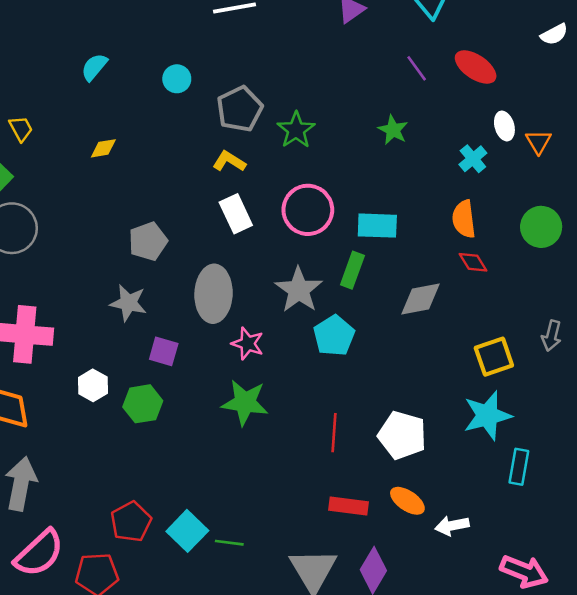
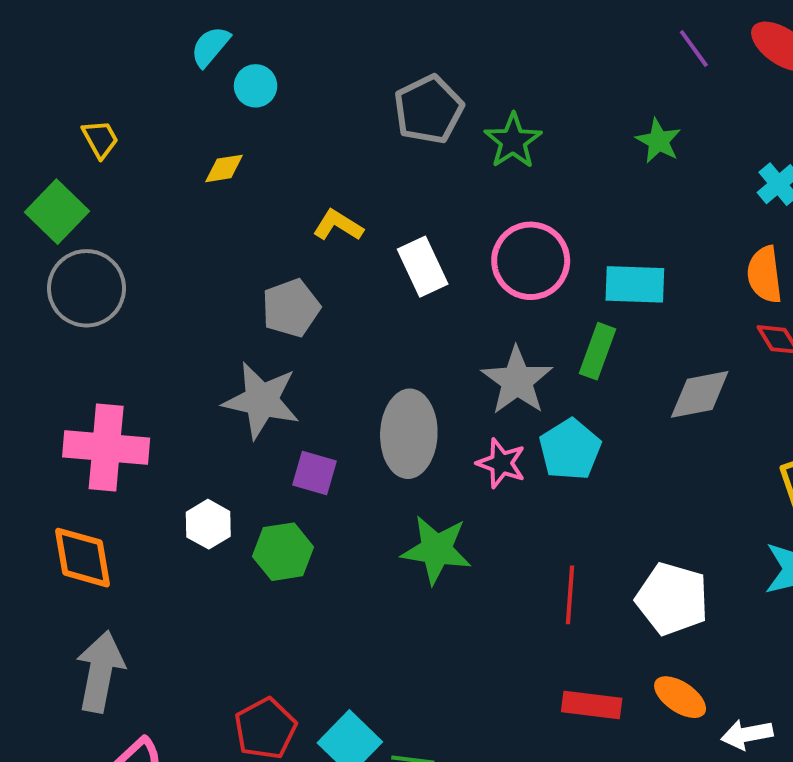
cyan circle: (177, 79) -> (256, 86), moved
yellow L-shape: (229, 161) -> (338, 225), moved
gray ellipse: (214, 294) -> (409, 434), moved
gray star: (128, 303) -> (261, 400), size x1.4
pink star: (248, 344) -> (501, 463), moved

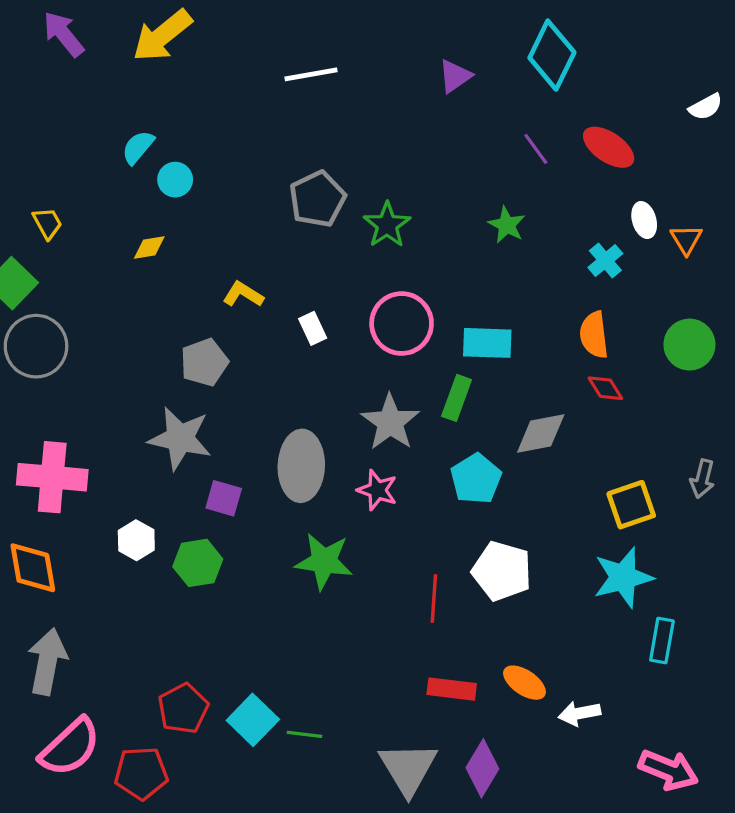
white rectangle: (423, 267) -> (313, 328), size x0.7
cyan pentagon: (570, 449) -> (476, 479), moved
white pentagon: (672, 599) -> (502, 571), moved

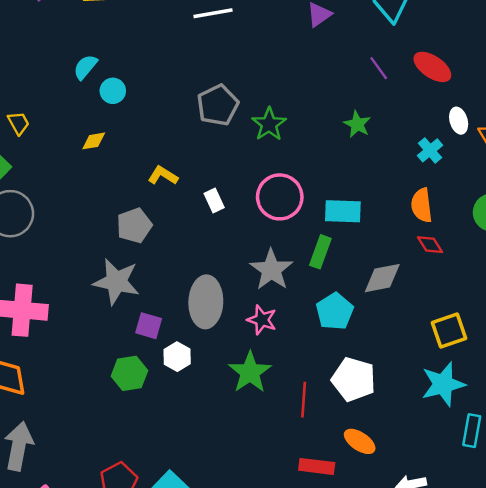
white hexagon: (136, 540) -> (177, 357), moved
green star: (324, 561) -> (250, 372), moved, turned 30
orange ellipse: (524, 683) -> (360, 441), moved

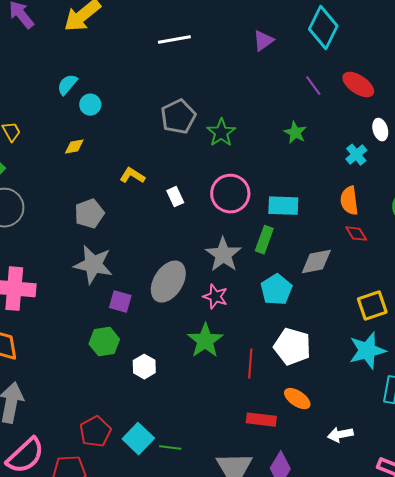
gray pentagon: (134, 226) -> (89, 214), moved
gray ellipse: (206, 302) -> (168, 282), turned 30
white hexagon: (177, 357) -> (144, 367), moved

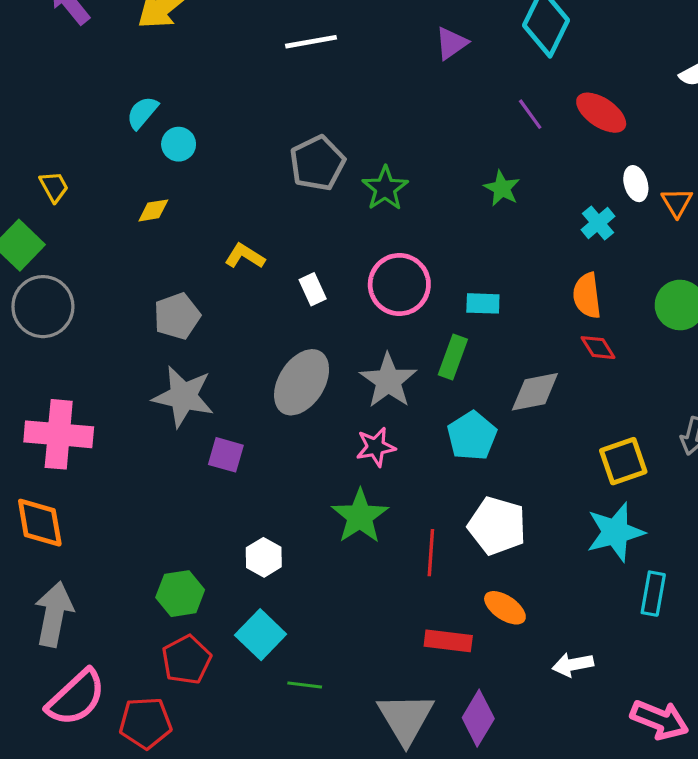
cyan rectangle: (283, 206) -> (483, 303), size x0.7
gray ellipse: (168, 282) -> (302, 382), moved
pink star: (215, 297) -> (376, 447), turned -30
green hexagon: (104, 342) -> (180, 594), moved
cyan square: (138, 439) -> (261, 635), moved

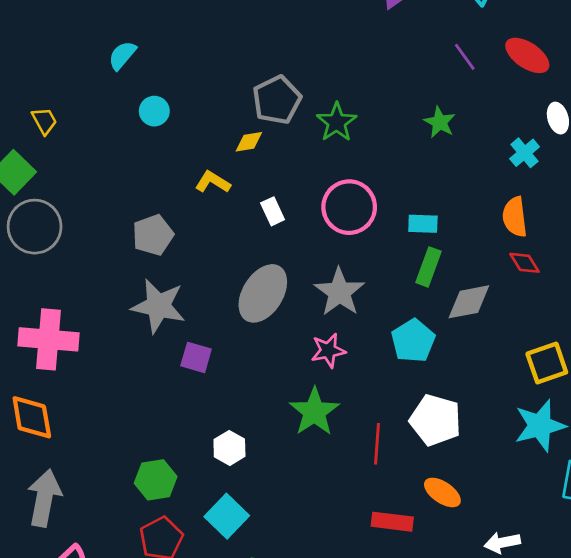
cyan circle: (179, 144) -> (154, 111), moved
yellow diamond: (153, 210) -> (249, 142), moved
green rectangle: (453, 357) -> (428, 267), moved

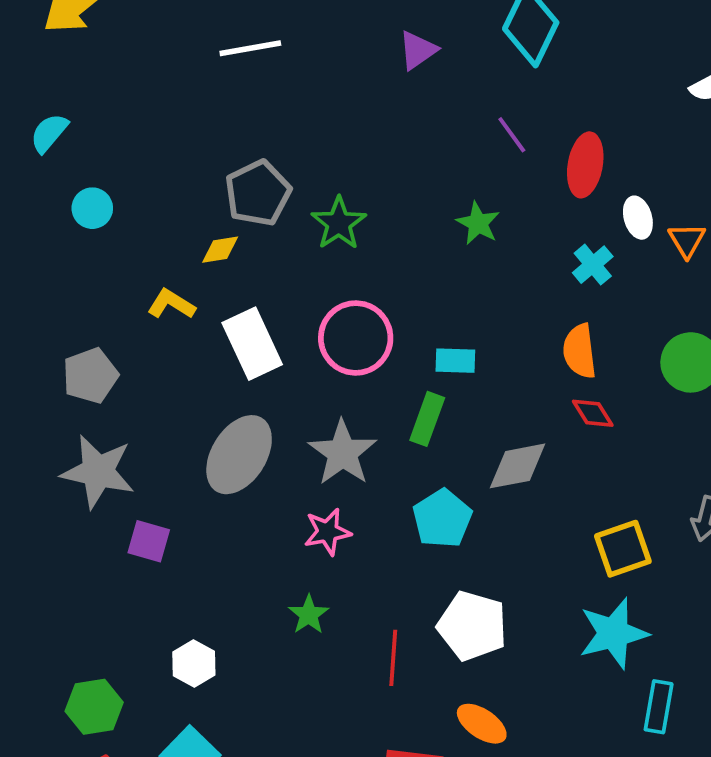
red ellipse: (527, 55) -> (585, 165), moved, turned 66
white rectangle: (273, 211) -> (252, 344), size x1.8
green rectangle: (428, 267) -> (427, 419), moved
green star: (314, 412) -> (309, 615), size x0.6

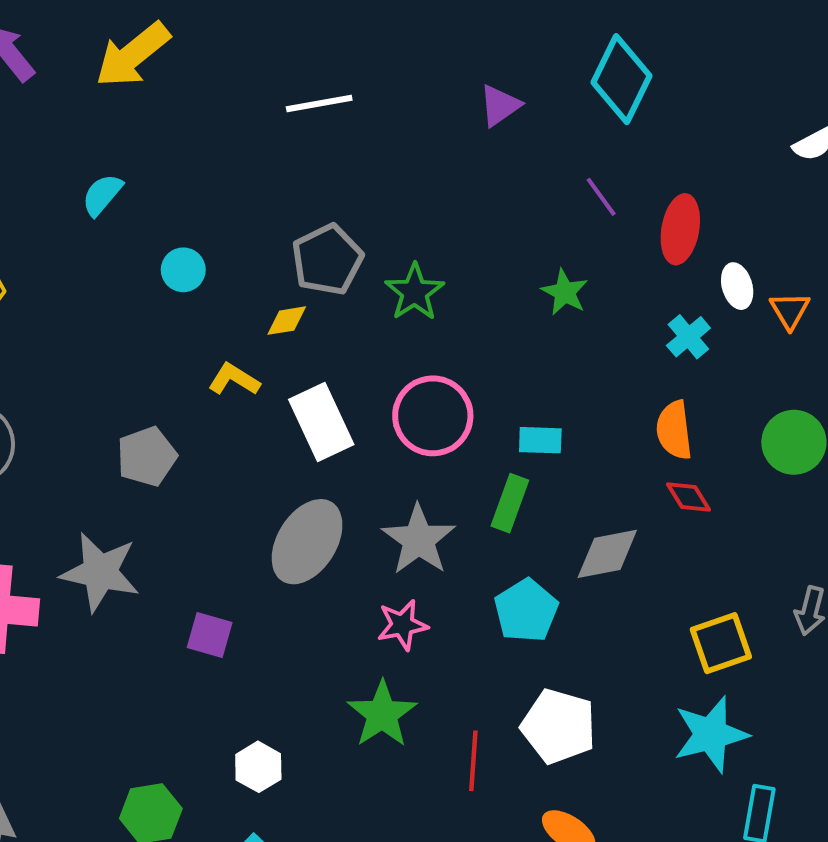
cyan circle: (92, 208) -> (183, 270), moved
gray star: (98, 472) -> (100, 572), moved
green star: (309, 615) -> (382, 714), size x1.6

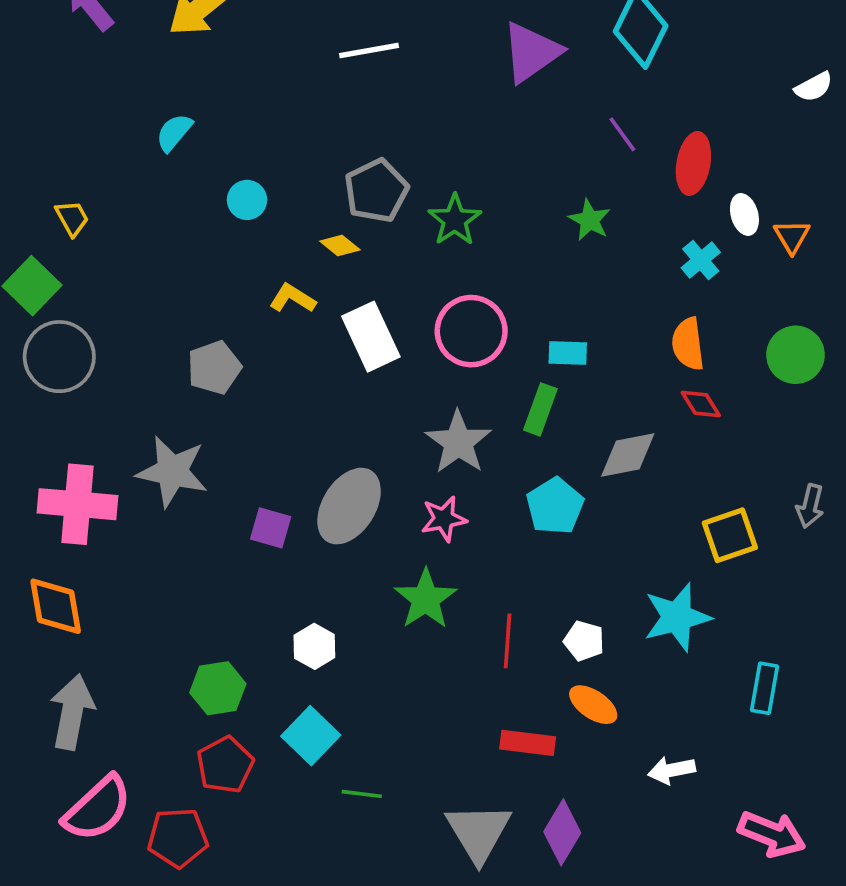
purple triangle: (500, 105) -> (531, 52), size x1.6
yellow diamond: (287, 321) -> (340, 245), turned 48
gray ellipse: (307, 542) -> (349, 506), moved
white pentagon: (559, 726) -> (584, 641), moved, size x0.6
cyan star: (711, 734) -> (677, 617), moved

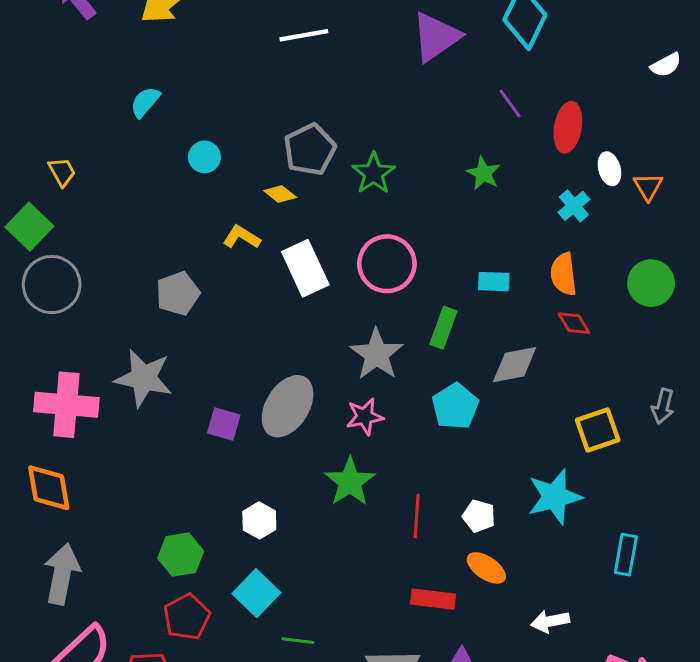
cyan rectangle: (568, 353) -> (494, 282), moved

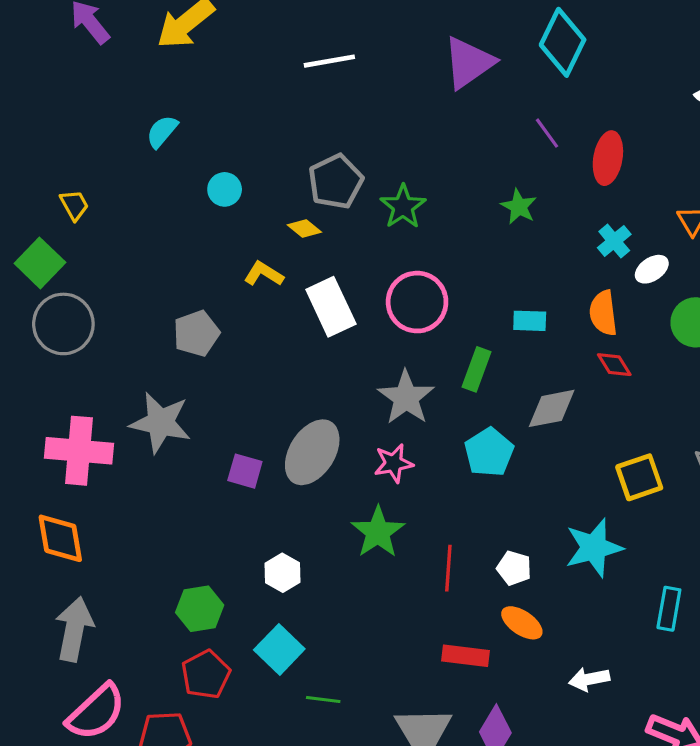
white ellipse: (609, 169) -> (652, 269), moved, turned 72

